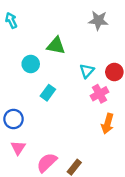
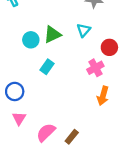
green triangle: (56, 46) -> (52, 34), moved, turned -36
cyan triangle: (87, 71) -> (84, 30), moved

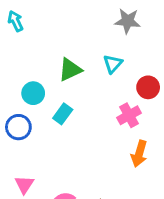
cyan circle: (31, 40) -> (33, 93), moved
blue circle: (15, 91) -> (18, 127), moved

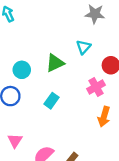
green triangle: (70, 70) -> (55, 63), moved
cyan rectangle: (63, 114) -> (51, 101), moved

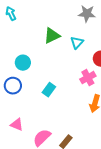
green triangle: (55, 63) -> (52, 36), moved
pink triangle: (15, 141) -> (17, 125), turned -40

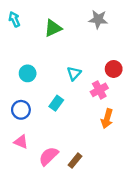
green triangle: (52, 36) -> (53, 28), moved
cyan triangle: (77, 43) -> (74, 73), moved
blue circle: (13, 86) -> (21, 110), moved

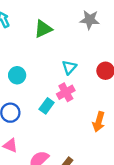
cyan triangle: (74, 73) -> (69, 67), moved
pink cross: (99, 90) -> (66, 92), moved

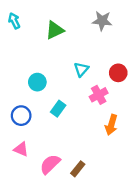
cyan circle: (17, 75) -> (37, 82), moved
pink cross: (66, 92) -> (99, 95), moved

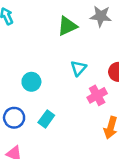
green triangle: (55, 30) -> (67, 26), moved
cyan rectangle: (58, 109) -> (46, 119), moved

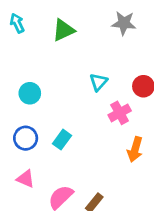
green triangle: (67, 26) -> (63, 30), moved
cyan circle: (31, 82) -> (30, 93), moved

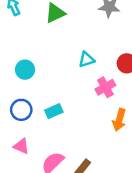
cyan triangle: (99, 82) -> (87, 60), turned 30
cyan rectangle: (62, 140) -> (54, 111), turned 30

